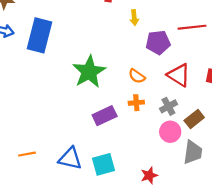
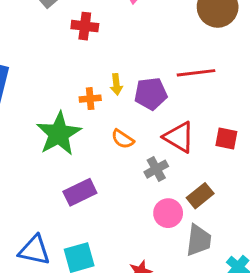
yellow arrow: (134, 18) -> (116, 84), moved
orange cross: (136, 103) -> (90, 99), moved
gray cross: (168, 106) -> (156, 169), moved

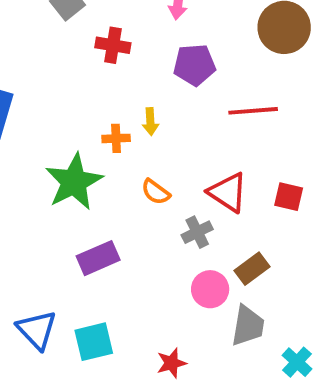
purple pentagon: (151, 94) -> (195, 65), moved
blue triangle: (34, 250) -> (37, 330), turned 32

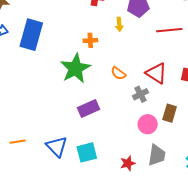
yellow arrow: (150, 122) -> (119, 24), moved
orange cross: (116, 138) -> (90, 40), moved
brown rectangle: (252, 269) -> (170, 113), turned -36
gray trapezoid: (248, 326) -> (157, 155), moved

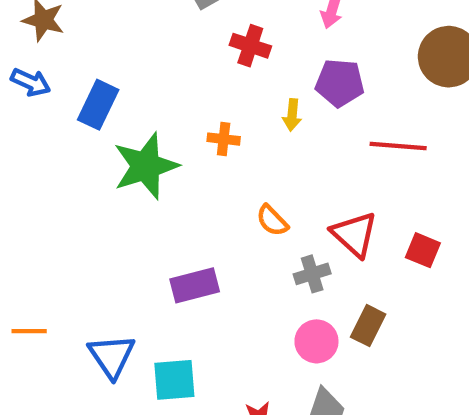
blue rectangle: (31, 35) -> (98, 105), size x0.7
green star: (75, 68) -> (146, 166), moved

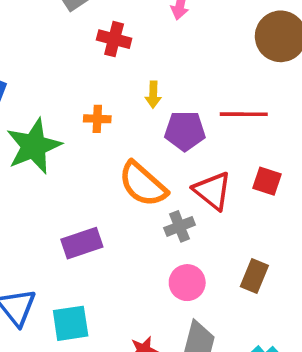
purple pentagon: (340, 83) -> (185, 131), moved
orange semicircle: (272, 221) -> (143, 184), size x1.8
red square: (423, 250) -> (267, 181), moved
brown rectangle: (368, 326) -> (254, 276), moved

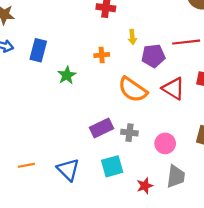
green star: (34, 146) -> (67, 75), size x0.6
gray cross: (180, 226) -> (129, 133), moved, turned 35
cyan square: (71, 323) -> (112, 166), moved

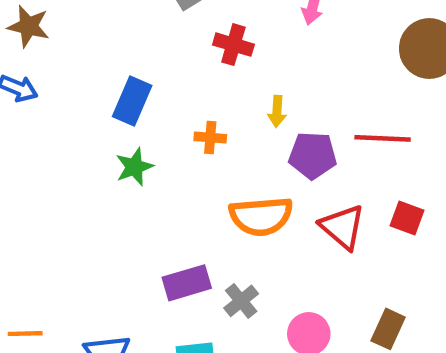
blue rectangle: (38, 50) -> (132, 101), moved
orange semicircle: (133, 90) -> (261, 216), turned -48
gray cross: (129, 133) -> (241, 301), turned 35

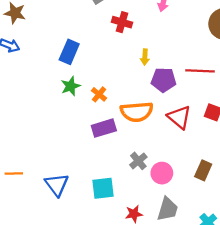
orange cross: (210, 138) -> (99, 94), moved, turned 35
purple rectangle: (187, 283) -> (104, 128), moved
gray cross: (241, 301) -> (138, 161), moved

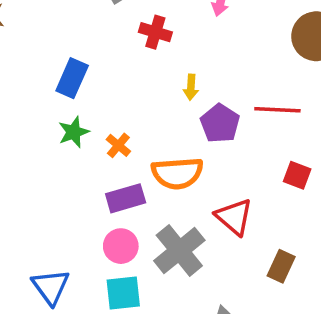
purple pentagon: (164, 80) -> (220, 123), turned 30
red triangle: (179, 117) -> (234, 217), moved
gray cross: (138, 161) -> (179, 251), size x1.8
pink circle: (162, 173) -> (121, 246), moved

